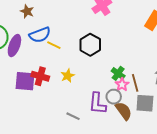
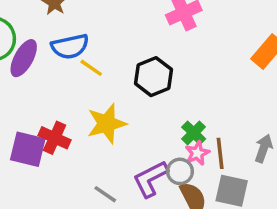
red cross: (40, 76) -> (55, 138), moved
yellow star: (68, 76) -> (107, 124), size x1.6
purple square: (25, 81) -> (28, 149), moved
purple L-shape: (97, 103) -> (150, 179), turned 50

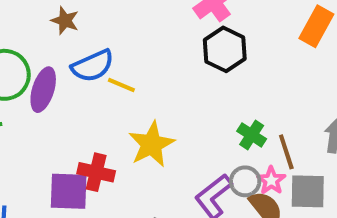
black hexagon: (153, 77) -> (225, 49), moved
pink star: (197, 153) -> (271, 180), moved

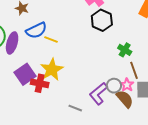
green cross: (252, 135) -> (125, 50), moved
yellow star: (151, 144) -> (52, 70), moved
purple square: (69, 191) -> (25, 74), moved, turned -35

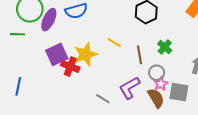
yellow line: (51, 40) -> (114, 43), moved
brown line: (134, 70) -> (139, 55), moved
gray circle: (114, 86) -> (157, 73), moved

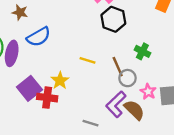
yellow star: (85, 54) -> (60, 81), size x0.7
gray circle: (157, 73) -> (127, 78), moved
brown semicircle: (156, 98) -> (134, 110), moved

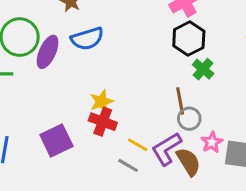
green cross: (142, 51) -> (203, 69), moved
yellow line: (88, 60) -> (138, 145), moved
purple square: (29, 88) -> (56, 140), moved
red cross: (47, 98) -> (103, 122), moved

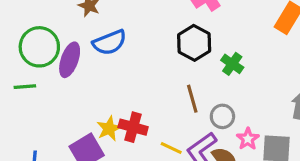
black hexagon: (189, 39) -> (194, 43), moved
yellow star: (102, 101) -> (109, 129), moved
brown line: (180, 101) -> (192, 99), moved

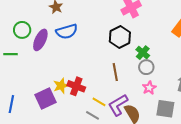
green circle: (39, 47) -> (22, 30), size x0.7
gray circle: (222, 116) -> (146, 67), moved
pink star: (248, 139) -> (149, 88), moved

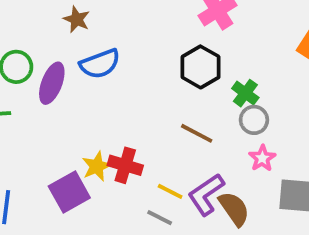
brown line: (115, 72) -> (197, 133), turned -48

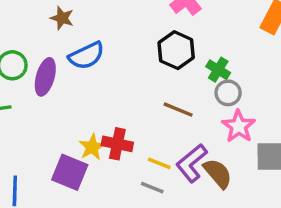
pink star: (262, 158) -> (239, 126), size x1.4
purple square: (69, 192) -> (70, 172), turned -33

